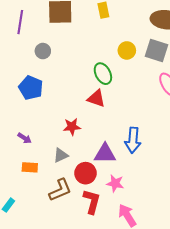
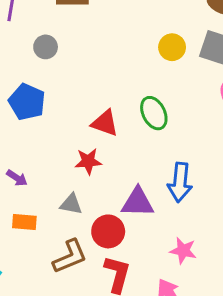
green ellipse: (103, 74) -> (154, 113), moved
red triangle: (96, 99) -> (105, 123), moved
gray triangle: (61, 155) -> (71, 204), turned 35
pink star: (115, 183) -> (183, 251), moved

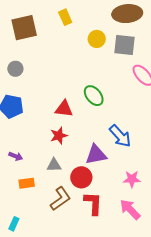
yellow circle: (172, 47) -> (97, 39), moved
blue arrow: (180, 182) -> (120, 136), turned -35

